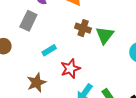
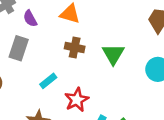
brown cross: (83, 28) -> (75, 48), moved

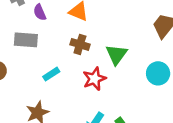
gray rectangle: (19, 48) -> (26, 40), turned 70
red star: (77, 100) -> (94, 79), moved

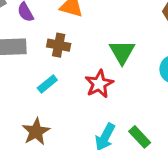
brown cross: (80, 44) -> (59, 45), moved

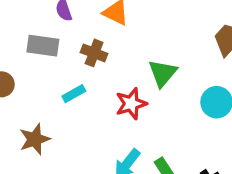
brown star: (36, 132) -> (35, 139), moved

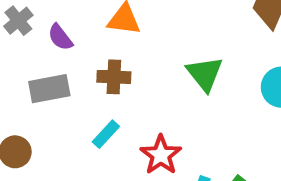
red star: (131, 104) -> (161, 155), moved

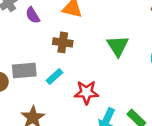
gray rectangle: (49, 89) -> (24, 71), moved
red star: (161, 155) -> (86, 92), turned 30

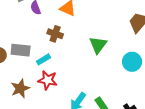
red star: (86, 92) -> (48, 80), moved

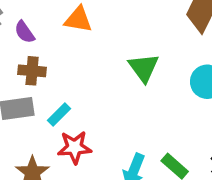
brown cross: (55, 34) -> (32, 71), moved

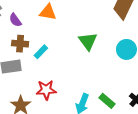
cyan rectangle: (59, 115) -> (41, 52), moved

